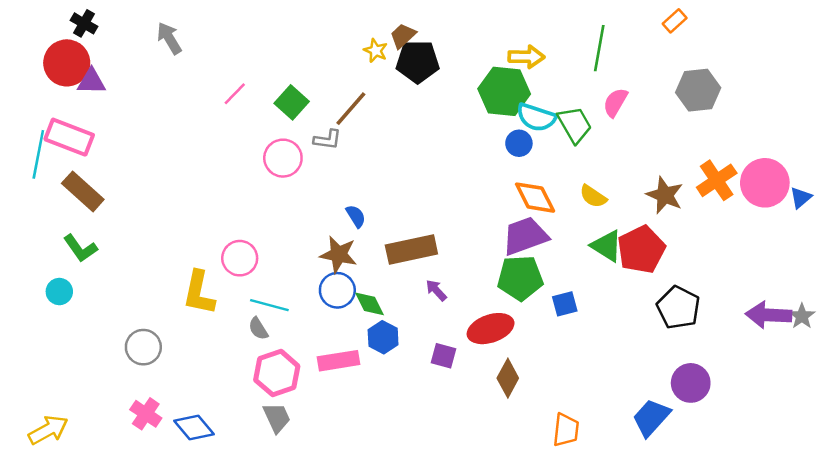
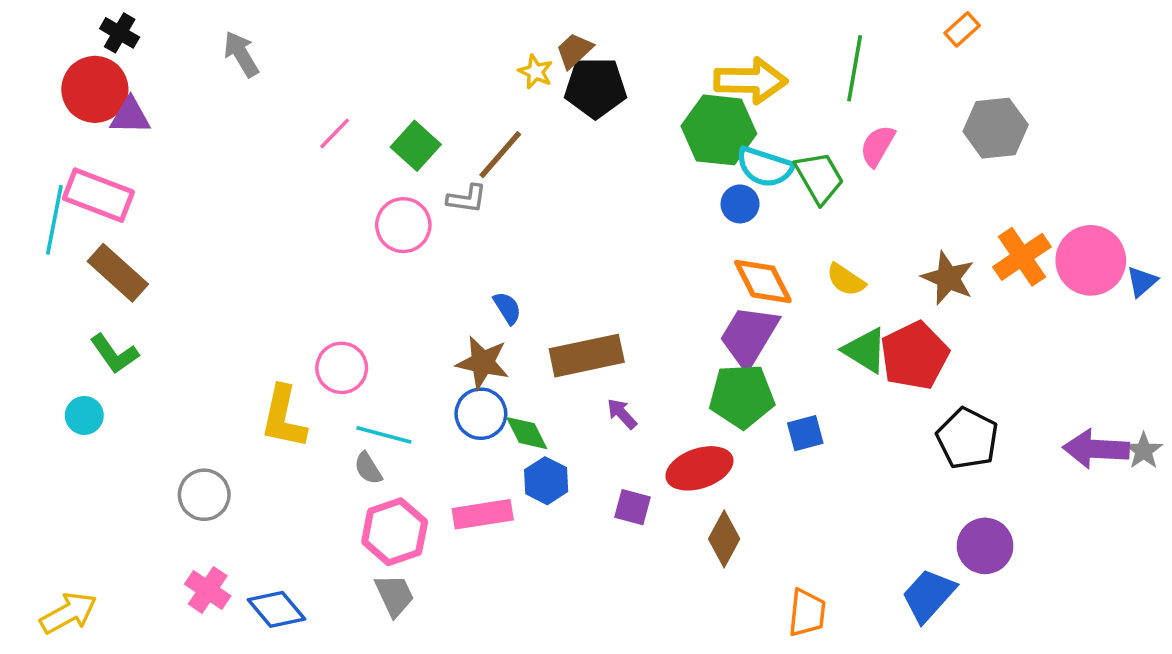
yellow arrow: (526, 57) -> (751, 81), size x1.4
purple trapezoid: (525, 236) -> (749, 336), turned -39

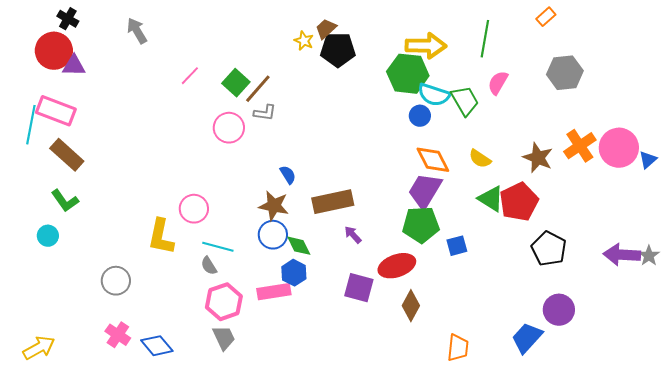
brown line: (500, 155) -> (258, 89), moved
blue hexagon: (546, 481) -> (294, 273), moved
purple square: (632, 507) -> (359, 288), size x1.4

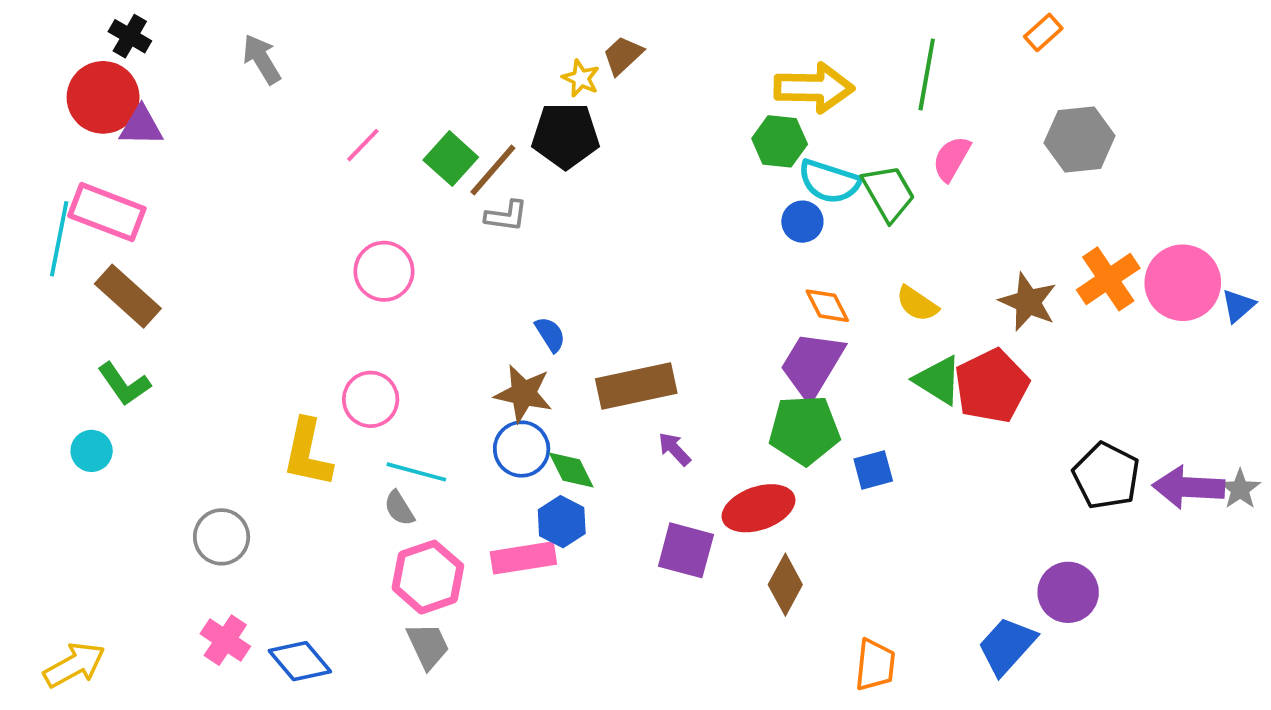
black pentagon: (338, 50) -> (566, 136), moved
green hexagon: (408, 74) -> (780, 141), size x0.7
pink circle: (229, 128) -> (384, 271), moved
orange diamond: (433, 160) -> (827, 306), size x0.7
black pentagon: (549, 249) -> (1106, 476), moved

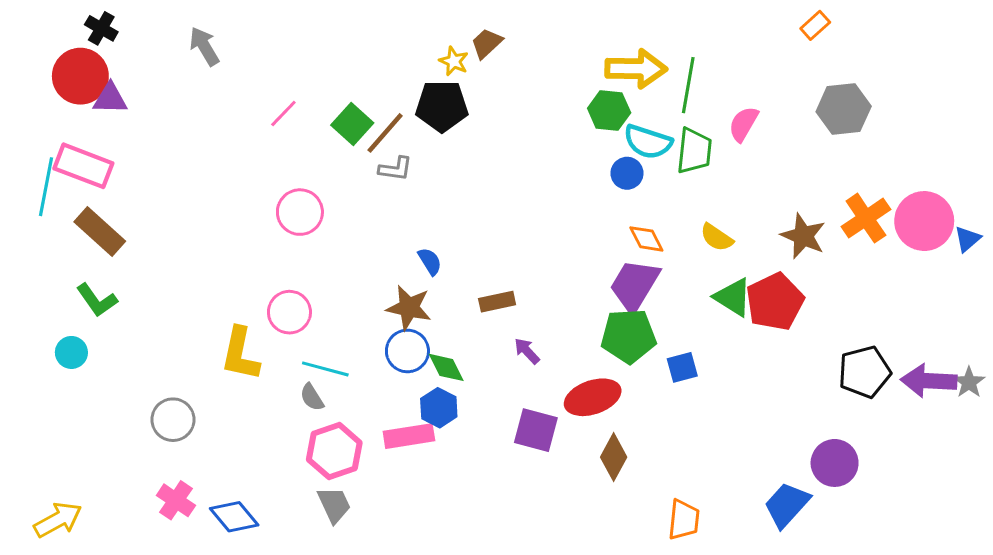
green line: (927, 74) -> (688, 85), moved
green trapezoid: (888, 193) -> (694, 151), turned 36
brown rectangle: (636, 386) -> (497, 302), size x0.6
black pentagon: (1106, 476) -> (864, 372), turned 30

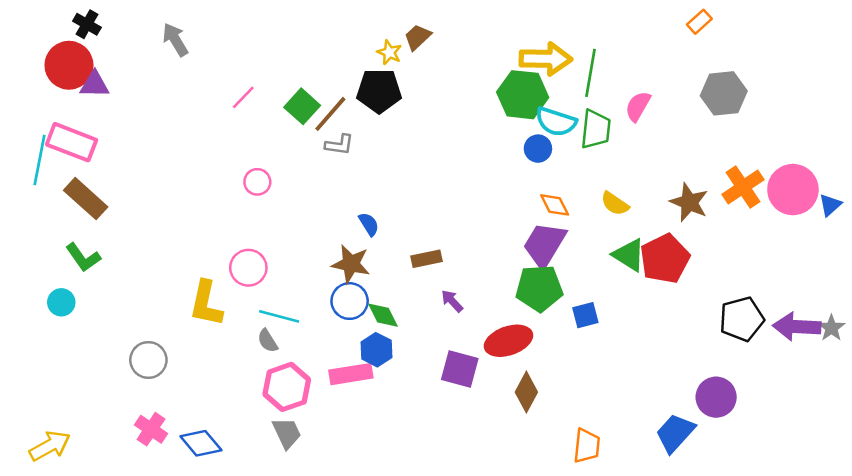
green hexagon: (609, 111) -> (523, 95), size x1.4
pink circle: (300, 212) -> (257, 182), size x0.7

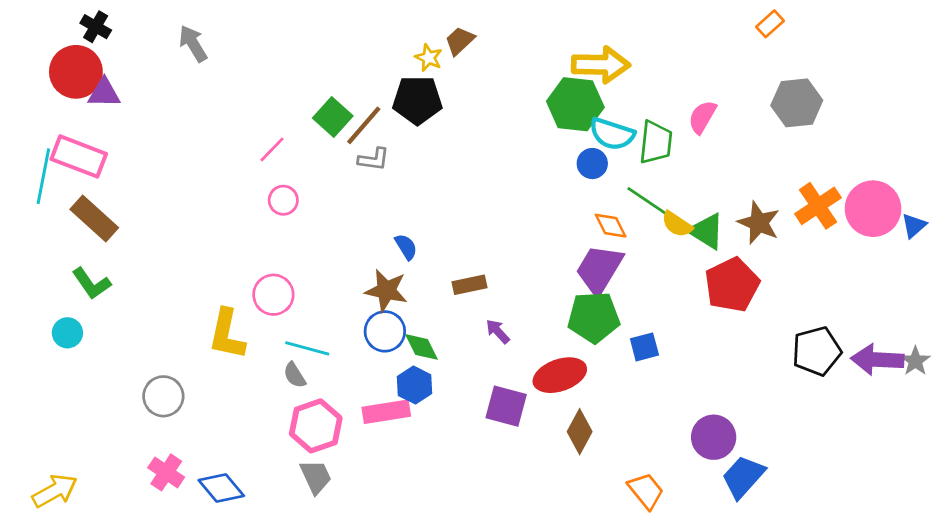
green line: (590, 73) -> (650, 203), moved, turned -66
pink line: (243, 97) -> (272, 149), moved
green triangle: (629, 255) -> (707, 231), moved
purple circle: (716, 397) -> (714, 437), moved
orange trapezoid: (587, 446) -> (646, 491), turned -45

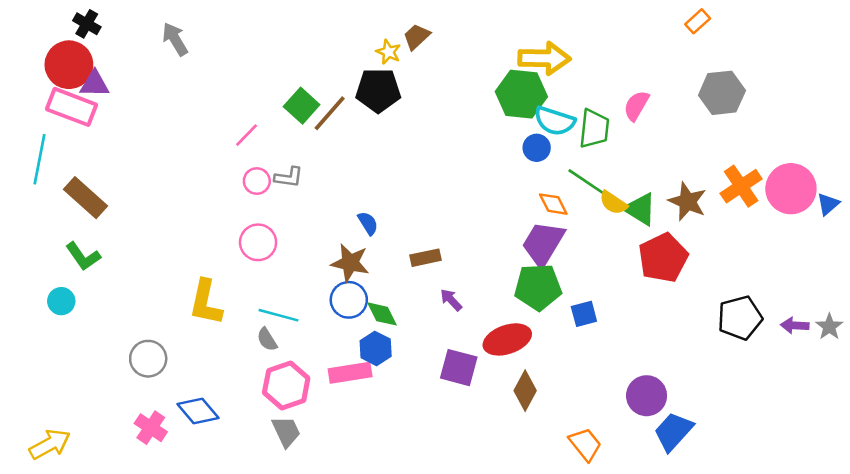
pink rectangle: (79, 156) -> (71, 107), moved
gray L-shape: (374, 159) -> (289, 177), moved
pink circle: (273, 295) -> (258, 242), moved
purple arrow: (877, 360) -> (795, 325), size x0.6
blue diamond: (221, 488) -> (198, 411), moved

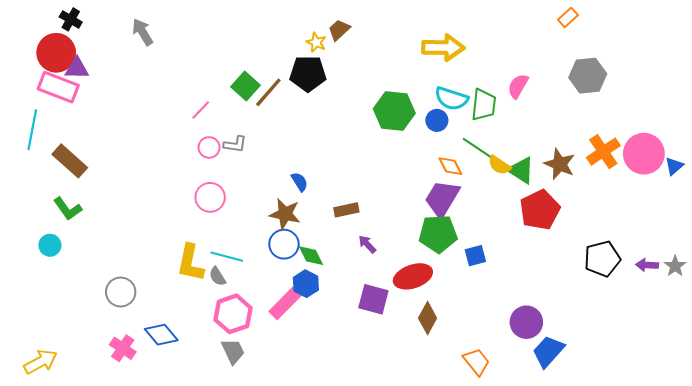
green hexagon: (521, 94) -> (394, 111), moved
yellow L-shape: (206, 302) -> (190, 263), moved
pink rectangle: (350, 373) -> (285, 303), turned -36

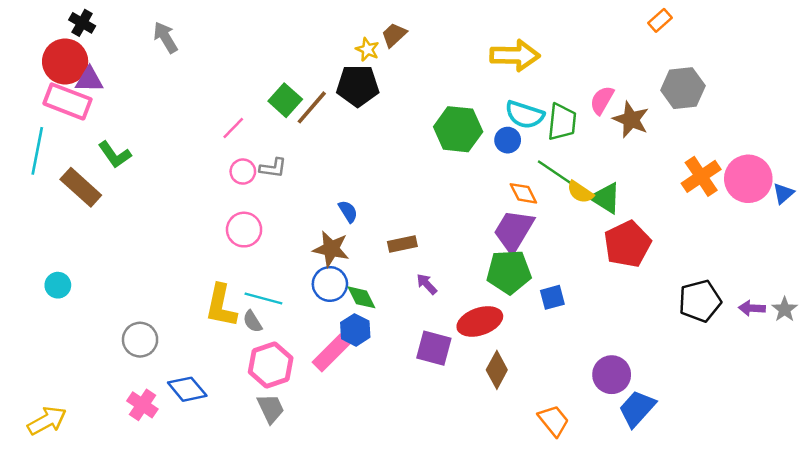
brown star: (560, 164) -> (631, 120), moved
green L-shape: (68, 209) -> (115, 155), moved

